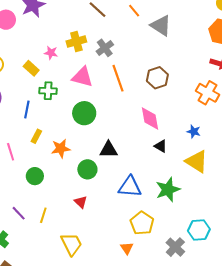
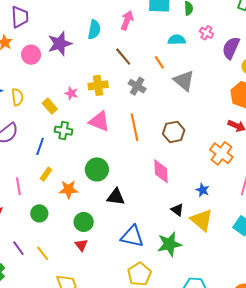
gray cross: (105, 48) -> (137, 86), moved, turned -30
green circle: (84, 113) -> (97, 169), moved
black triangle: (161, 146) -> (177, 210), moved
green circle: (87, 169) -> (84, 222), moved
yellow line: (43, 215) -> (43, 253), turned -63

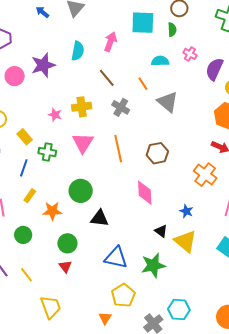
yellow rectangle: (50, 106) -> (25, 137), moved
pink triangle: (99, 121) -> (83, 143), turned 40

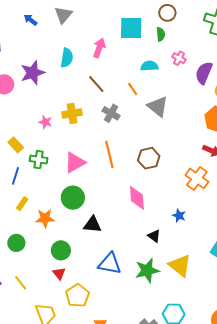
pink triangle: (83, 143) -> (75, 162), moved, turned 30
yellow triangle: (185, 241) -> (180, 266), moved
yellow pentagon: (123, 295) -> (77, 296), moved

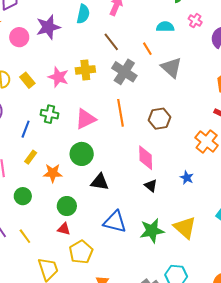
gray cross: (111, 113) -> (124, 72), size x1.4
pink star: (45, 122) -> (58, 77), size x1.5
yellow rectangle: (16, 145) -> (27, 80), moved
black triangle: (154, 236) -> (151, 186), moved
red triangle: (59, 274) -> (64, 229), turned -40

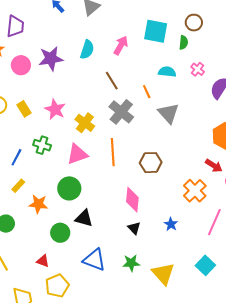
yellow cross: (85, 70) -> (85, 123), moved, turned 36
green circle: (67, 206) -> (60, 233), moved
green star: (152, 231) -> (131, 263), moved, size x0.7

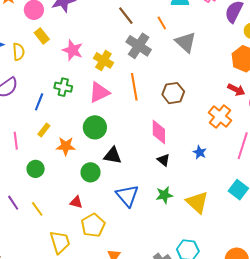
yellow rectangle: (24, 109) -> (42, 36), moved
blue triangle: (94, 260) -> (127, 196), turned 35

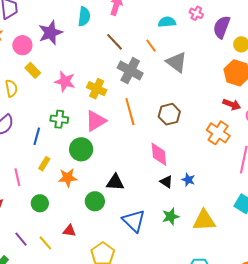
green circle: (95, 127) -> (81, 149), moved
blue star: (200, 152) -> (188, 180), moved
red triangle: (76, 202) -> (69, 231), moved
yellow triangle: (197, 202) -> (204, 220), turned -40

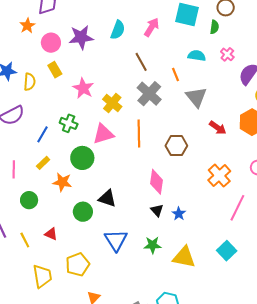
red arrow: (232, 104) -> (218, 128), moved

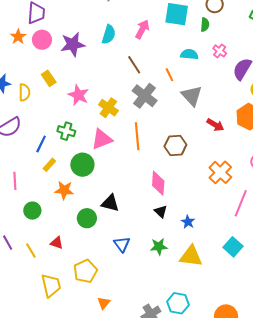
pink circle: (51, 43) -> (42, 40), moved
yellow rectangle: (43, 163) -> (49, 165), moved
blue star: (179, 214) -> (188, 222), moved
blue triangle: (116, 240) -> (122, 244), size x0.7

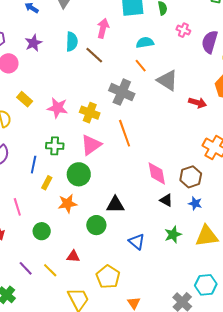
purple star: (73, 44) -> (33, 43), moved, size x0.7
cyan semicircle: (189, 54) -> (145, 43), moved
brown line: (134, 65) -> (94, 55), moved
brown hexagon: (175, 146) -> (191, 177), moved

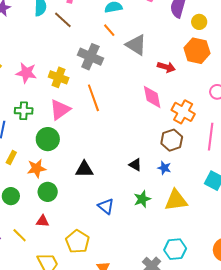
pink diamond: (157, 173) -> (152, 97), moved
brown hexagon: (191, 177) -> (172, 140), moved
yellow rectangle: (47, 183) -> (11, 157), moved
green circle: (96, 225) -> (48, 192), moved

